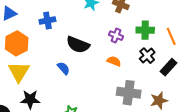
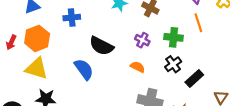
orange line: (171, 36) -> (198, 23), moved
blue semicircle: (63, 68) -> (84, 69), size x1.5
yellow triangle: (19, 72) -> (37, 69), turned -50

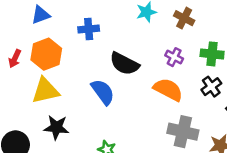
orange semicircle: (138, 67) -> (168, 90), size x1.6
yellow triangle: (37, 69) -> (45, 91), turned -30

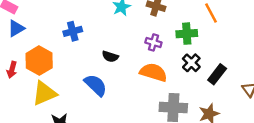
blue triangle: (41, 15) -> (16, 28), moved
black semicircle: (124, 64) -> (110, 56), size x0.6

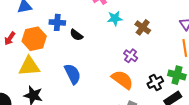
blue cross: (73, 31) -> (57, 22), moved
green cross: (187, 34) -> (177, 75), moved
black semicircle: (110, 56) -> (76, 35), moved

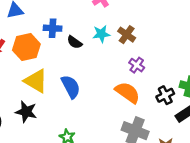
cyan star: (115, 18) -> (101, 34), moved
brown cross: (143, 27) -> (127, 35), moved
yellow triangle: (29, 66) -> (36, 81), moved, turned 35

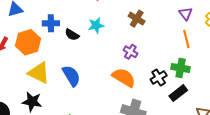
brown cross: (127, 35) -> (137, 19), moved

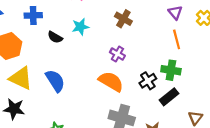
blue cross: (51, 23) -> (33, 15), moved

